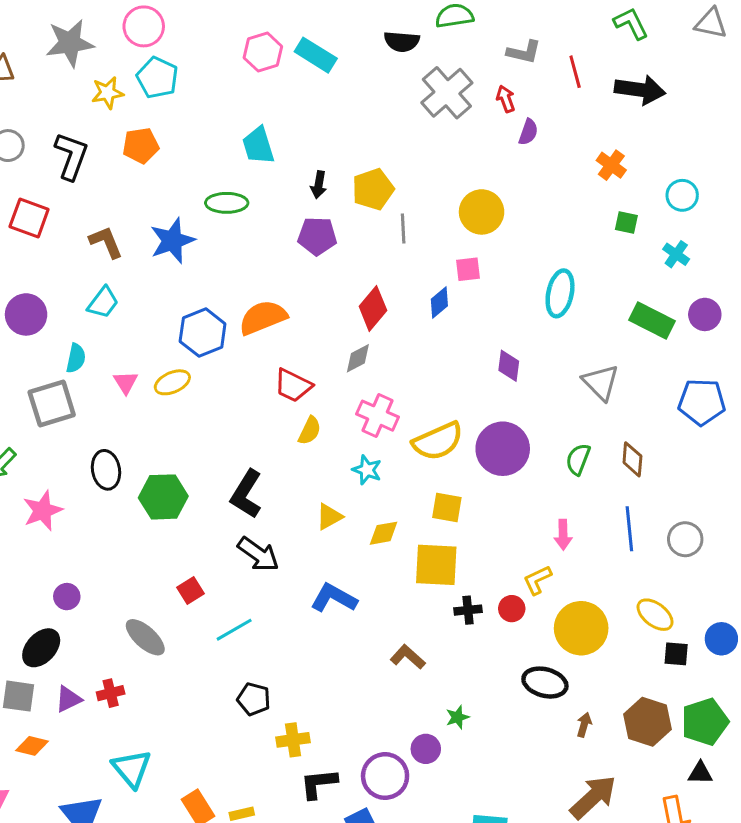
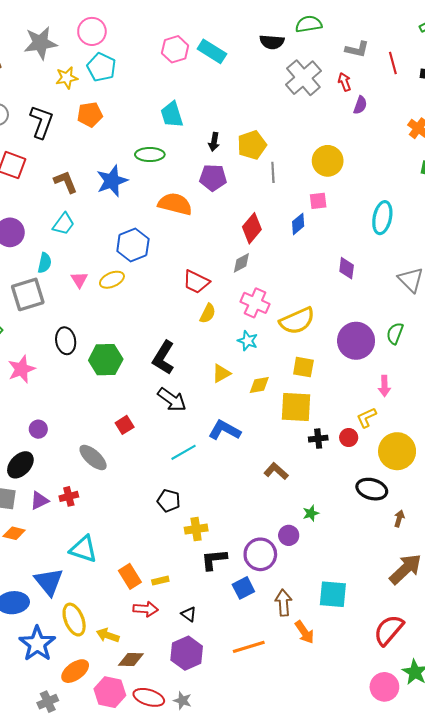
orange semicircle: (263, 318) -> (175, 204), moved, turned 36
purple circle: (503, 449) -> (356, 341), moved
cyan line: (234, 630) -> (183, 452), moved
cyan triangle: (132, 768) -> (84, 549), turned -32

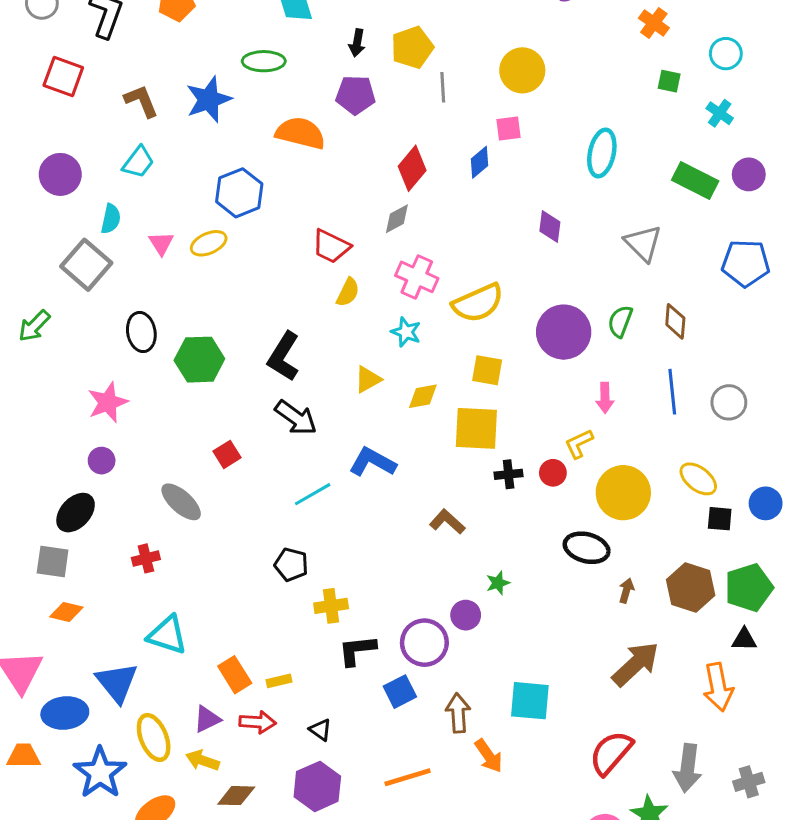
gray square: (28, 294) -> (86, 265), turned -32
pink star: (21, 369) -> (108, 402), moved
purple triangle: (39, 501) -> (207, 719), moved

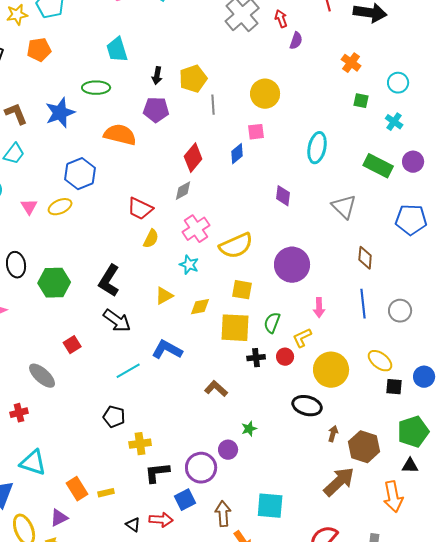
pink cross: (417, 277) -> (196, 229), turned 32
green semicircle: (620, 321) -> (272, 323), moved
brown hexagon: (691, 588) -> (364, 447), moved
red arrow: (258, 722) -> (161, 520), moved

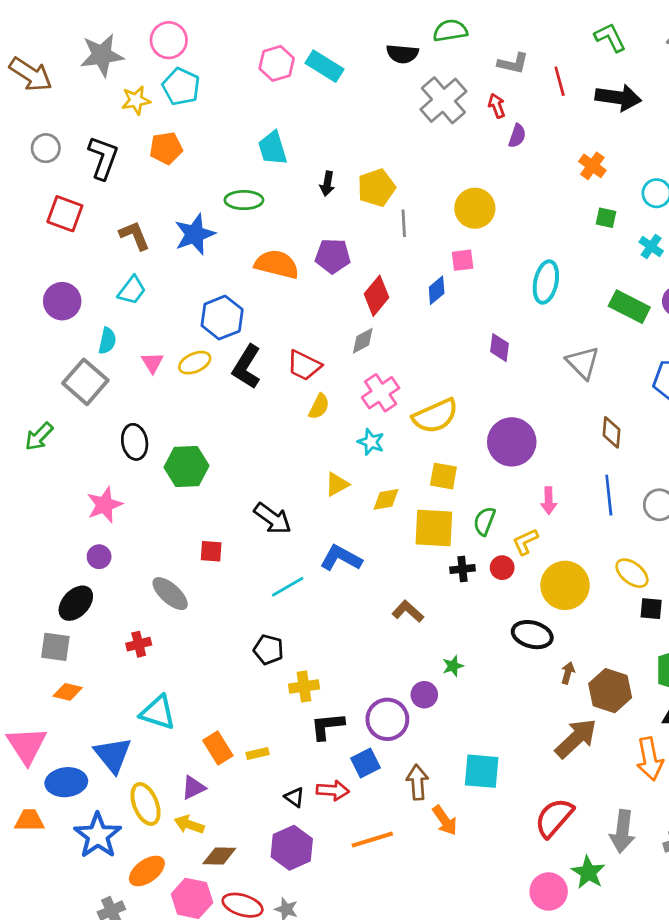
purple pentagon: (156, 110) -> (333, 256), moved
black L-shape: (109, 281) -> (247, 367), moved
red square: (72, 345) -> (211, 551), turned 36

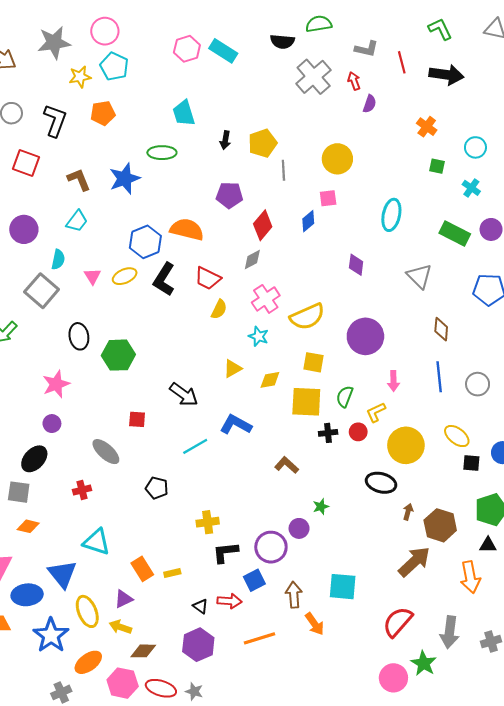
orange semicircle: (277, 264) -> (187, 229), moved
black pentagon: (268, 650) -> (157, 488), moved

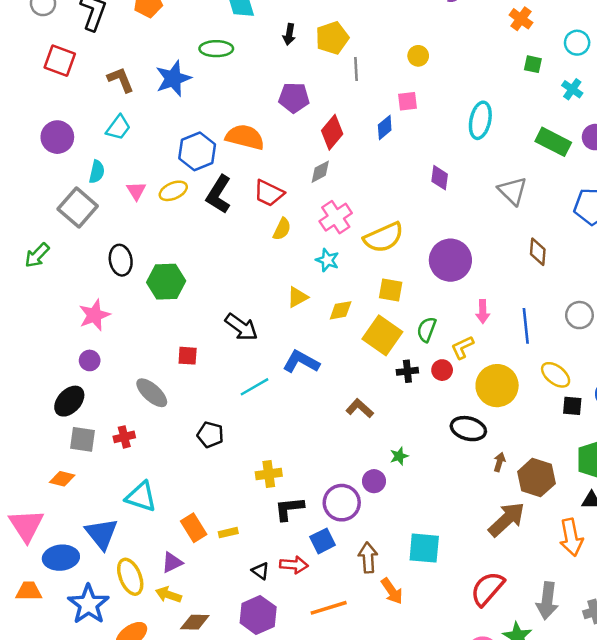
yellow circle: (337, 159) -> (418, 56), size x0.6
blue line: (439, 377) -> (526, 326), moved
yellow square: (306, 402) -> (382, 335), turned 32
gray square: (19, 492) -> (82, 439), moved

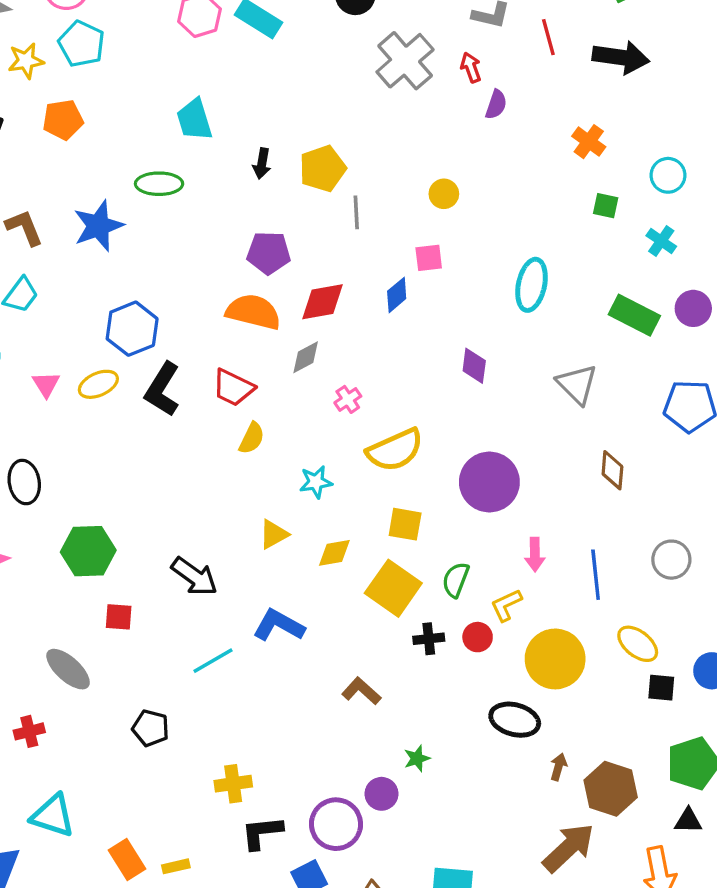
red diamond: (332, 132) -> (323, 302), turned 40
orange semicircle: (245, 137) -> (253, 312), moved
pink cross: (336, 217) -> (348, 399), moved, size x0.6
cyan star: (327, 260) -> (316, 482), turned -30
green hexagon: (166, 282) -> (88, 551), moved

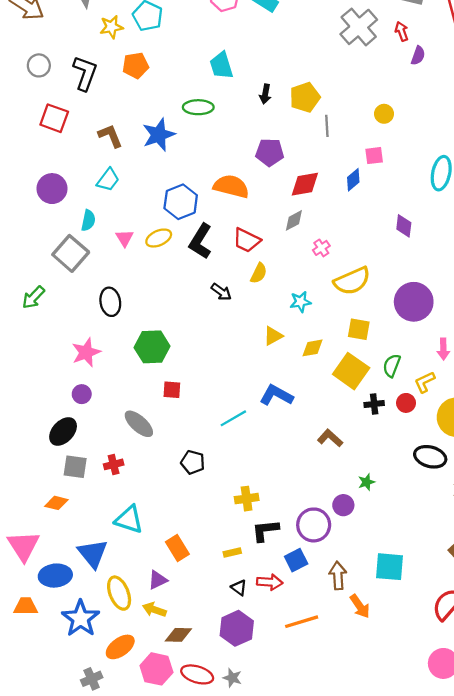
orange semicircle: (253, 312) -> (231, 186), moved
black arrow: (194, 576) -> (221, 292), moved, size x0.7
yellow rectangle: (176, 866) -> (232, 552), moved

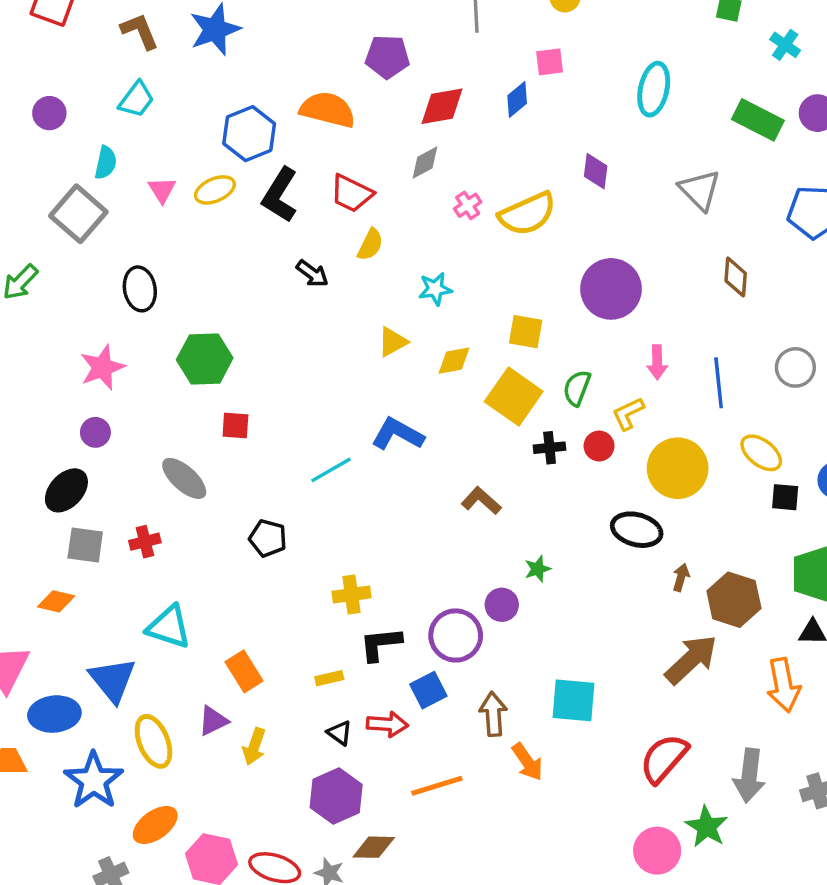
purple circle: (52, 189) -> (49, 113), size x0.7
yellow semicircle: (352, 281) -> (527, 214), moved
yellow arrow: (154, 610) -> (254, 746), moved, turned -90
brown diamond: (178, 635) -> (374, 847), moved

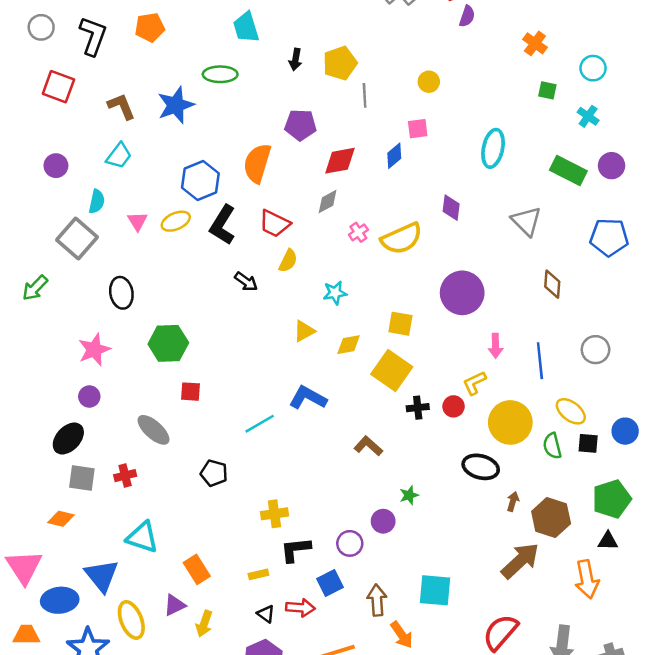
orange semicircle: (328, 110) -> (257, 163), turned -87
green semicircle: (577, 388) -> (552, 446), moved, turned -35
purple circle: (456, 635) -> (350, 543), size x0.7

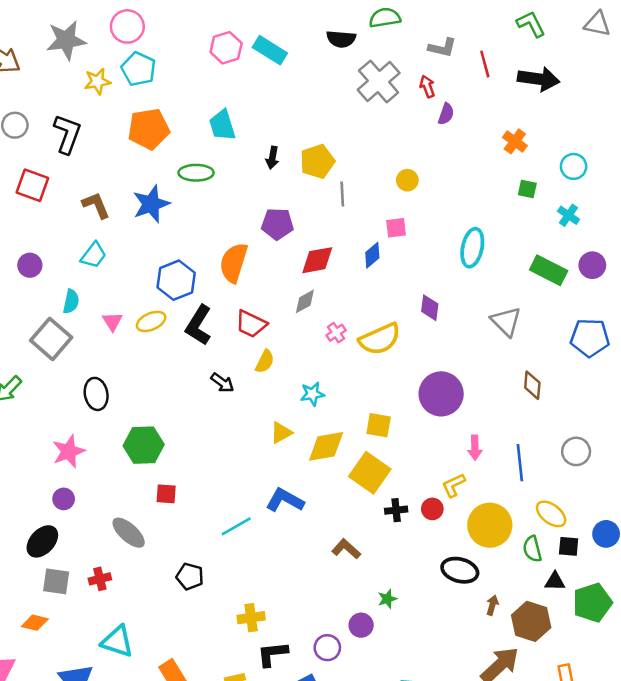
orange pentagon: (150, 27) -> (149, 129), moved, size x1.4
yellow diamond: (349, 345) -> (326, 446), size x1.5
black triangle: (608, 541) -> (555, 581), moved

